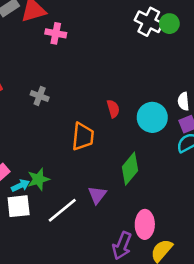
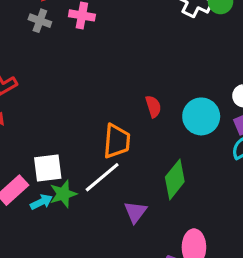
gray cross: (40, 96) -> (40, 21), moved
white square: (19, 206) -> (48, 168), moved
white line: (62, 210) -> (102, 177), moved

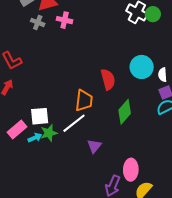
red semicircle: (153, 107) -> (108, 79), size x1.5
cyan circle: (201, 116) -> (142, 67), moved
green diamond: (175, 179) -> (125, 112), moved

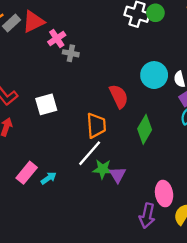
pink cross: (65, 20) -> (57, 39), turned -35
gray cross: (38, 22) -> (71, 53), moved
white square: (40, 116) -> (46, 104), moved
green star: (49, 133) -> (103, 169), moved, turned 30

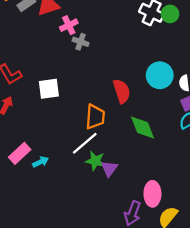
green diamond: (145, 129) -> (142, 128), turned -60

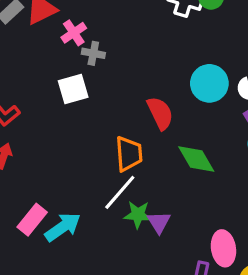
white square: (49, 89) -> (73, 89), moved
cyan arrow: (41, 162) -> (63, 227), size x1.6

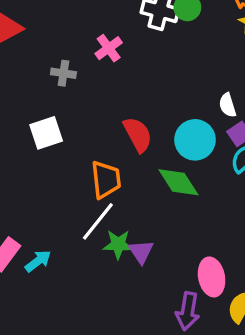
pink cross: (74, 33) -> (109, 48), moved
cyan circle: (209, 83) -> (195, 140), moved
white square: (73, 89) -> (46, 133), moved
cyan arrow: (63, 227) -> (38, 261), size x0.7

